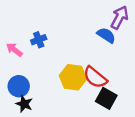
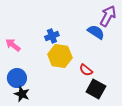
blue cross: (39, 40) -> (52, 36), moved
yellow hexagon: (73, 77) -> (60, 56), moved
red semicircle: (95, 77) -> (86, 70), size x0.6

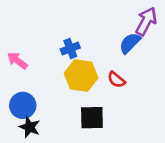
blue semicircle: (96, 32) -> (130, 43), turned -78
red semicircle: (86, 70) -> (116, 80), moved
black square: (96, 89) -> (92, 118), moved, turned -30

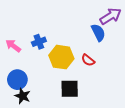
purple arrow: (146, 21) -> (111, 16), turned 30
blue semicircle: (130, 43) -> (98, 33), turned 108
blue cross: (70, 48) -> (39, 42), moved

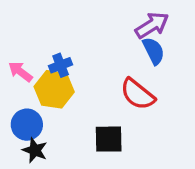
purple arrow: (111, 16) -> (152, 25), moved
yellow hexagon: (61, 57) -> (54, 89), moved
red semicircle: (88, 60) -> (138, 94), size x1.6

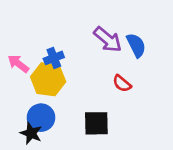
purple arrow: (152, 25) -> (108, 40), moved, turned 72
red semicircle: (138, 94) -> (122, 84), size x0.6
blue circle: (27, 125) -> (41, 118), moved

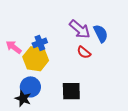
red semicircle: (122, 84) -> (84, 52), moved

